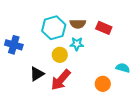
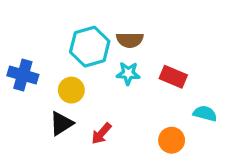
red rectangle: (104, 28) -> (173, 77), moved
yellow circle: (60, 55) -> (71, 90), moved
red arrow: (61, 80) -> (101, 134), size x0.6

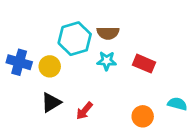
yellow circle: (71, 90) -> (50, 66), moved
cyan semicircle: (205, 113) -> (177, 104), moved

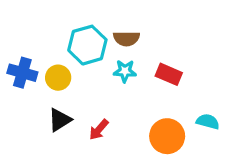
orange circle: (143, 116) -> (167, 136), size x1.4

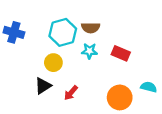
blue cross: (22, 73) -> (14, 32), moved
yellow circle: (58, 78) -> (53, 63), moved

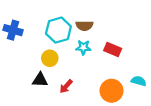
black triangle: (43, 86) -> (40, 80), turned 35

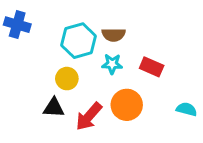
blue cross: (13, 30) -> (17, 25), moved
red arrow: (66, 86) -> (89, 117), size x1.5
orange circle: (112, 91) -> (127, 105), moved

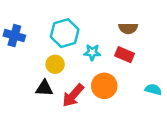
blue cross: (17, 25) -> (14, 36), moved
brown semicircle: (114, 35) -> (128, 28), moved

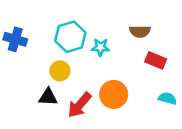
cyan star: (92, 52) -> (101, 47), moved
red rectangle: (125, 55) -> (156, 60), moved

